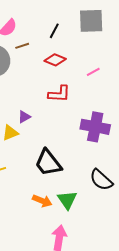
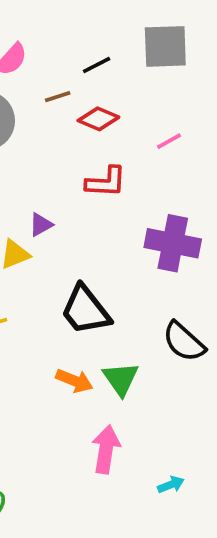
black line: (54, 31) -> (97, 65), turned 35
brown line: (22, 46) -> (58, 97), moved

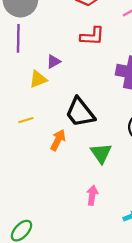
orange arrow: (74, 381) -> (58, 140), moved, turned -85
pink arrow: (106, 449) -> (92, 195), size x0.7

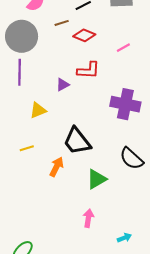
purple triangle: (54, 62) -> (63, 85), moved
green triangle: (101, 153) -> (97, 179), turned 35

